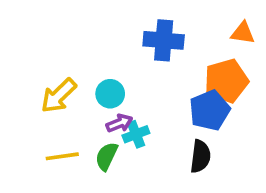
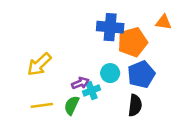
orange pentagon: (226, 81) -> (132, 42), moved
cyan circle: (110, 94) -> (110, 73), moved

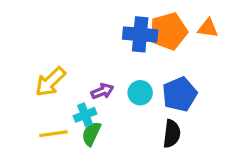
orange pentagon: (132, 42) -> (169, 31), moved
purple arrow: (80, 83) -> (102, 91), moved
cyan cross: (91, 90) -> (85, 115), moved

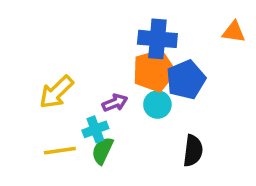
orange pentagon: (169, 31) -> (154, 71), moved
blue pentagon: (180, 94) -> (186, 80), moved

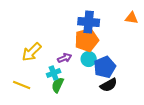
blue pentagon: (186, 80) -> (105, 67), moved
yellow line: (60, 151) -> (22, 85), moved, turned 30
black semicircle: (193, 151) -> (109, 85), turned 54

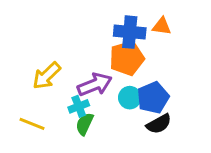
orange triangle: (132, 18) -> (162, 26), moved
purple arrow: (65, 58) -> (95, 85), size x1.6
cyan circle: (89, 59) -> (130, 98), moved

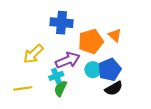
orange triangle: (162, 26) -> (115, 35), moved, turned 32
blue cross: (130, 32) -> (62, 23), moved
yellow line: (32, 124) -> (23, 88), turned -30

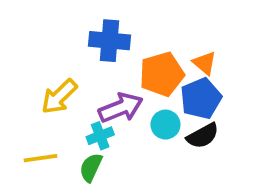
blue pentagon: (110, 70) -> (201, 98), moved
green semicircle: (60, 88) -> (91, 167), moved
black semicircle: (114, 88) -> (203, 136), moved

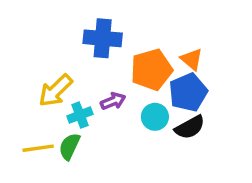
purple arrow: (121, 108) -> (113, 101), size x0.6
cyan cross: (100, 136) -> (80, 115), moved
green semicircle: (91, 167) -> (69, 146), moved

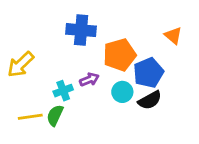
orange triangle: (192, 59) -> (173, 36), moved
yellow arrow: (56, 91) -> (21, 64), moved

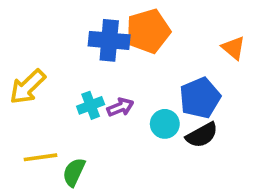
orange pentagon: (120, 55) -> (148, 31), moved
cyan cross: (63, 91) -> (91, 105), moved
green semicircle: (55, 115) -> (74, 172), moved

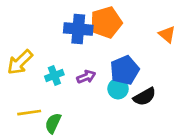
blue pentagon: (200, 98) -> (125, 70), moved
cyan cross: (91, 105) -> (54, 75), moved

